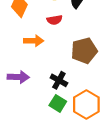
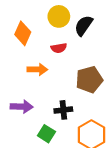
black cross: (59, 80) -> (63, 110), turned -35
green square: (58, 103) -> (46, 134), moved

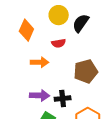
purple arrow: (22, 107) -> (39, 95), moved

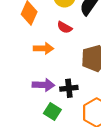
red semicircle: (59, 43) -> (65, 27), turned 40

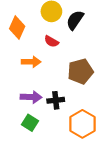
green square: (52, 111) -> (30, 123), moved

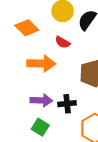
orange diamond: (17, 27) -> (27, 28), turned -70
orange arrow: (31, 62) -> (41, 63), size x1.4

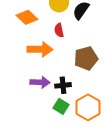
red semicircle: (63, 42) -> (59, 30), turned 48
green square: (40, 127) -> (61, 106), moved

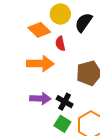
orange diamond: (27, 17) -> (39, 30), moved
black cross: (63, 85) -> (65, 102), turned 35

